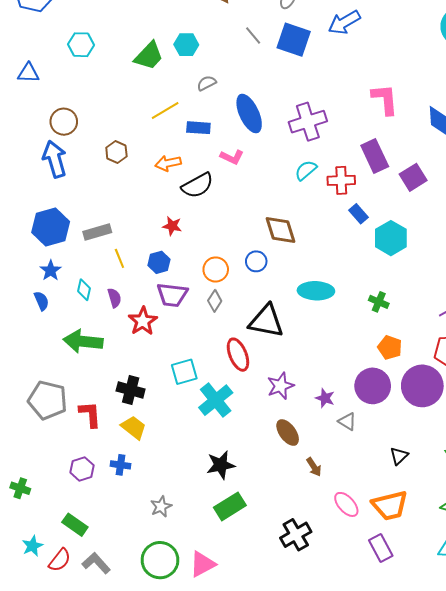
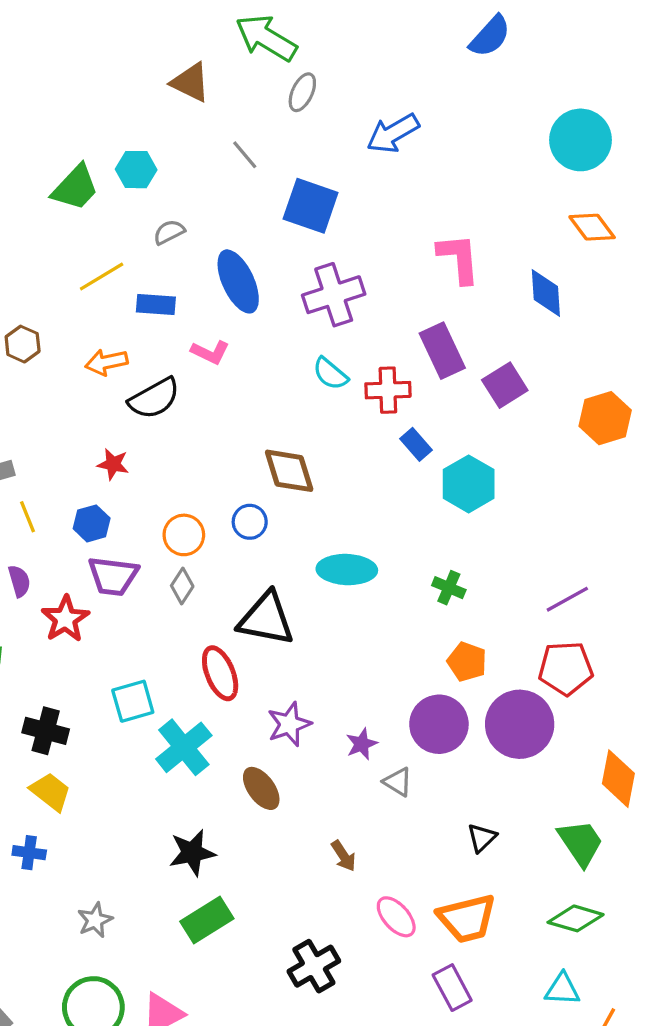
blue square: (294, 40) -> (311, 206), moved
cyan semicircle: (306, 170) -> (330, 374), turned -100
purple star: (325, 398) -> (362, 744), turned 30
brown ellipse: (288, 433) -> (261, 788), moved

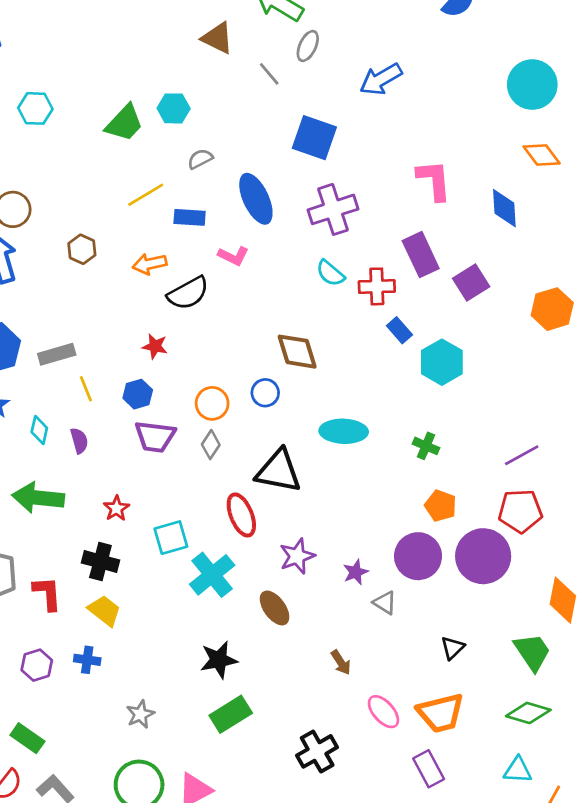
gray line: (245, 155) -> (269, 74), moved
red star: (65, 619) -> (116, 508), moved, size x0.7

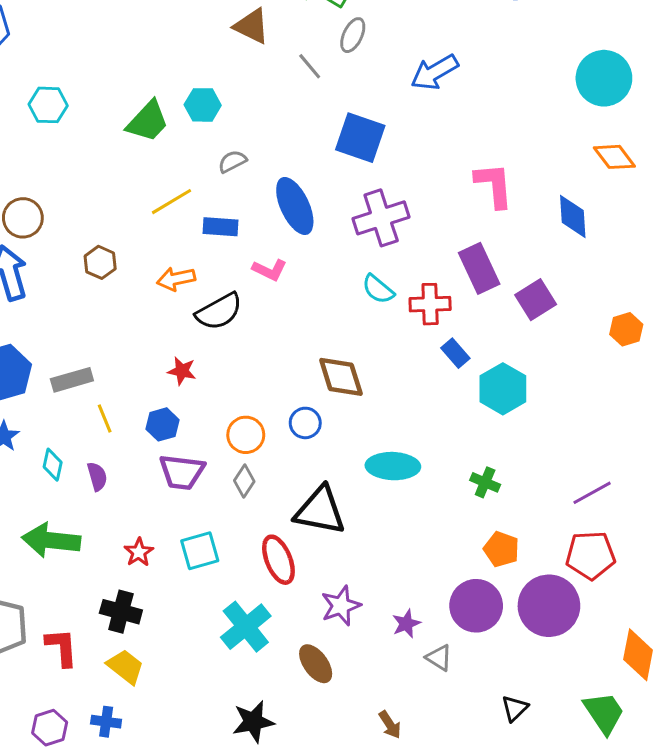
orange hexagon: (552, 309) -> (626, 329), size x0.7
cyan square: (171, 538) -> (200, 551), moved

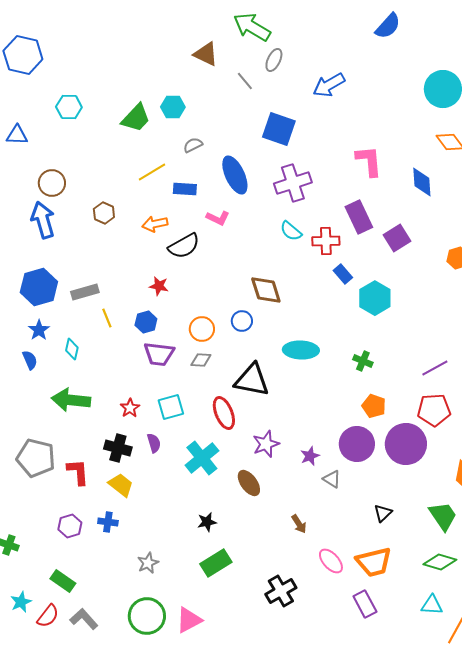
purple semicircle: (97, 476) -> (154, 443), moved
gray diamond: (244, 481) -> (201, 360), turned 60
black star: (253, 722) -> (207, 522), size x0.7

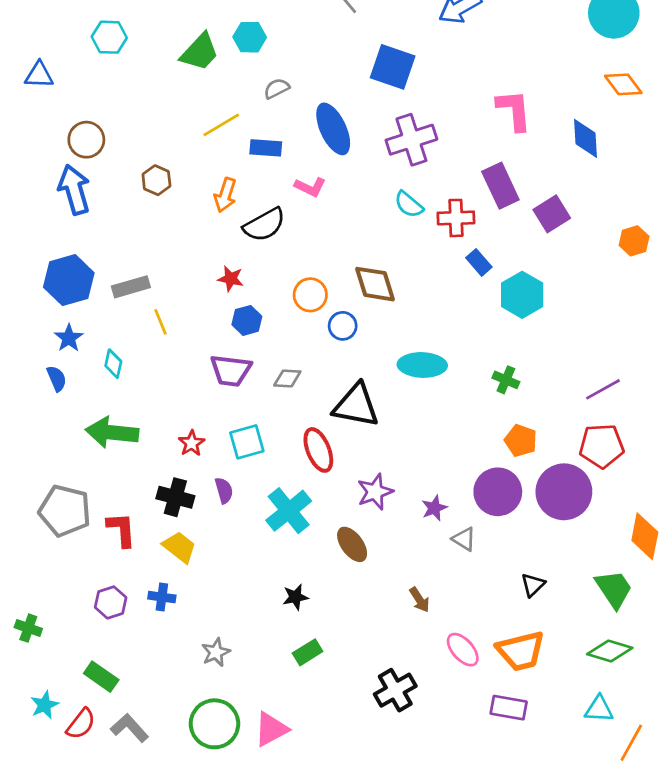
orange arrow: (155, 224) -> (225, 195), turned -60
blue hexagon: (146, 322) -> (247, 320), moved
orange circle: (202, 329) -> (310, 295), moved
green rectangle: (216, 563) -> (308, 652), size x0.7
purple rectangle: (365, 604) -> (509, 708), turned -52

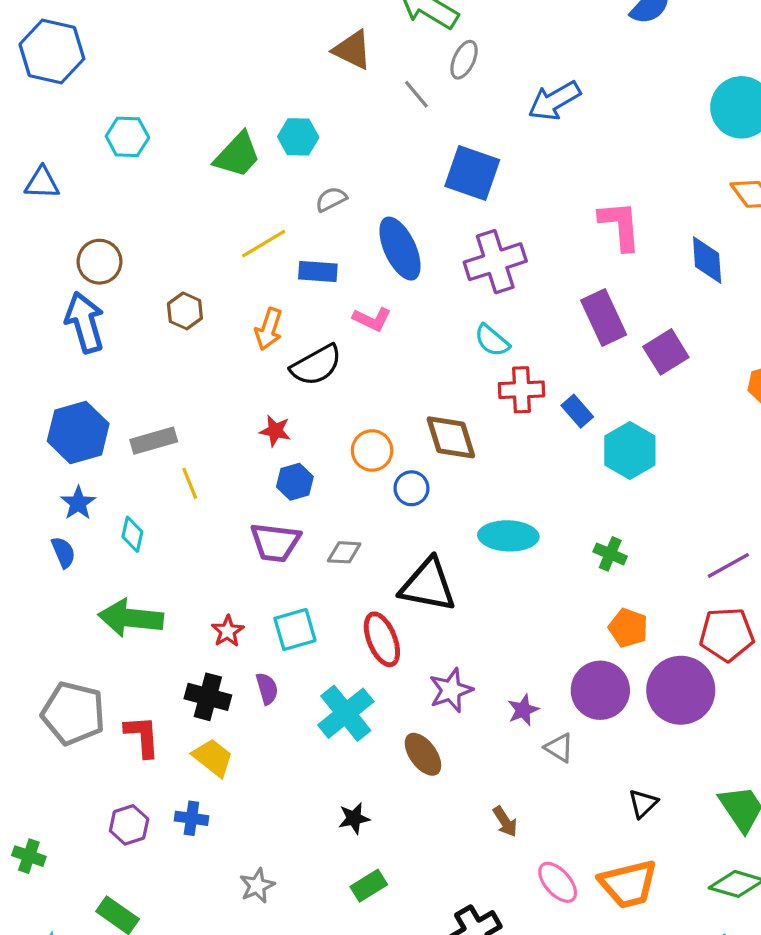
red cross: (456, 218) -> (521, 390), moved

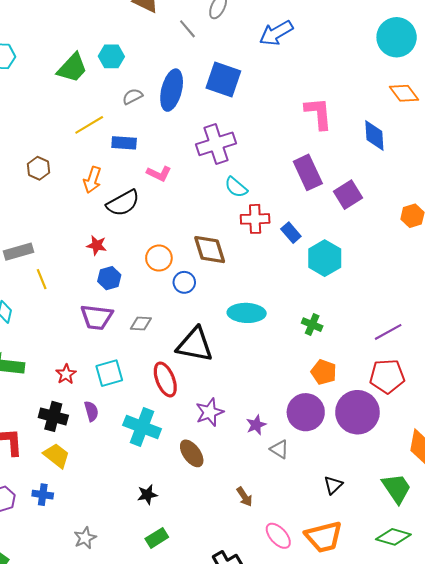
blue ellipse: (400, 249) -> (172, 90), moved, turned 39
purple cross: (495, 262) -> (216, 144), moved
cyan cross: (346, 713) -> (142, 427), turned -30

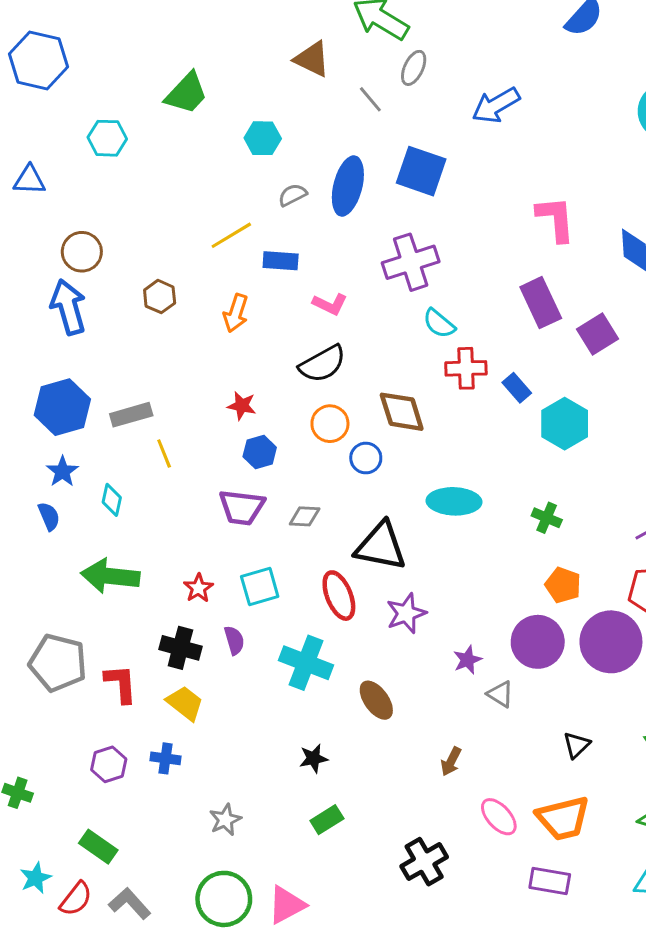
green trapezoid: (72, 68) -> (186, 93), moved
black semicircle: (123, 203) -> (322, 364), moved
purple star: (210, 412) -> (406, 613), moved
brown arrow: (244, 497) -> (451, 761), turned 60

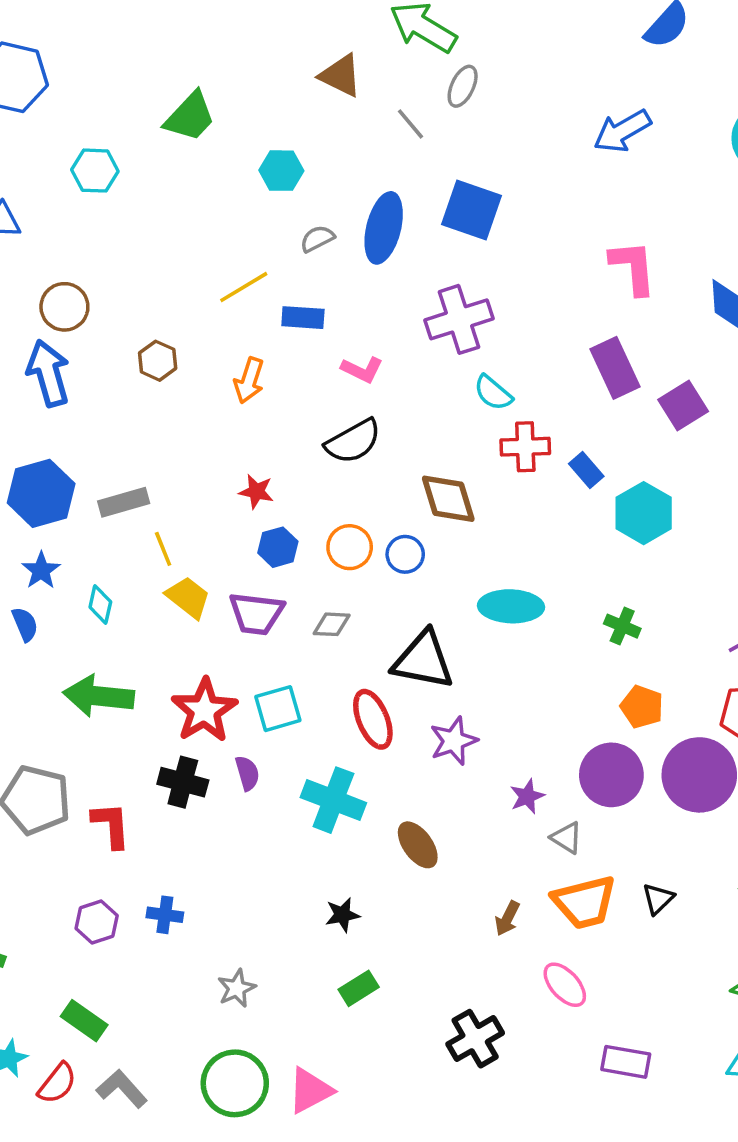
blue arrow: (496, 105) -> (622, 131), moved
orange circle: (330, 424) -> (350, 547), moved
red star: (198, 588) -> (204, 710), size x1.8
yellow trapezoid: (185, 703) -> (188, 597), moved
orange trapezoid: (563, 818) -> (585, 902), moved

